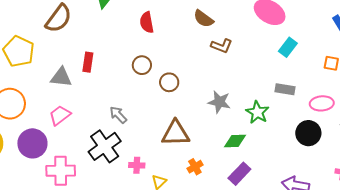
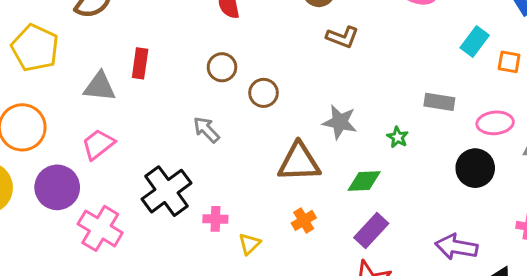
cyan rectangle: (288, 47) -> (475, 42), moved
green star: (257, 112) -> (398, 137), size x0.6
gray arrow: (118, 115) -> (206, 130), moved
brown triangle: (176, 133) -> (299, 162), moved
pink cross: (61, 171) -> (100, 228), turned 32

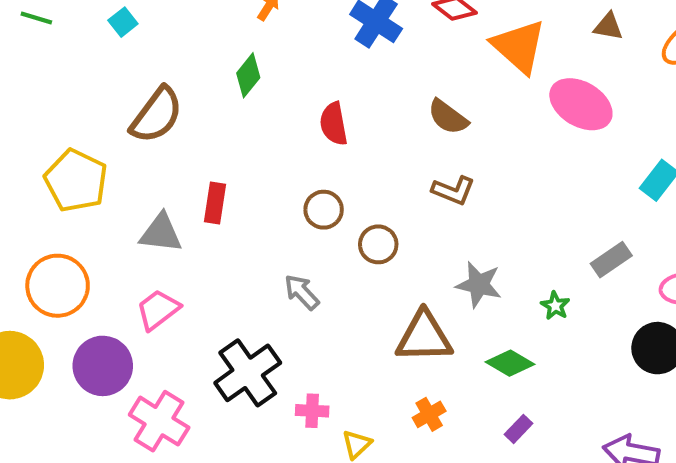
brown L-shape: (342, 37) -> (453, 190), moved
gray rectangle: (439, 102) -> (611, 260), turned -44
green diamond: (364, 181) -> (510, 363), turned 32
purple rectangle: (371, 230) -> (518, 429), size x0.6

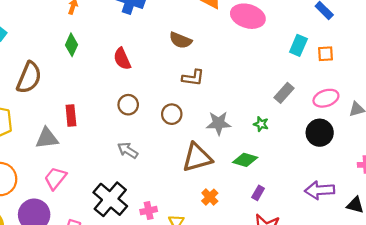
brown circle: (378, 244) -> (172, 114), moved

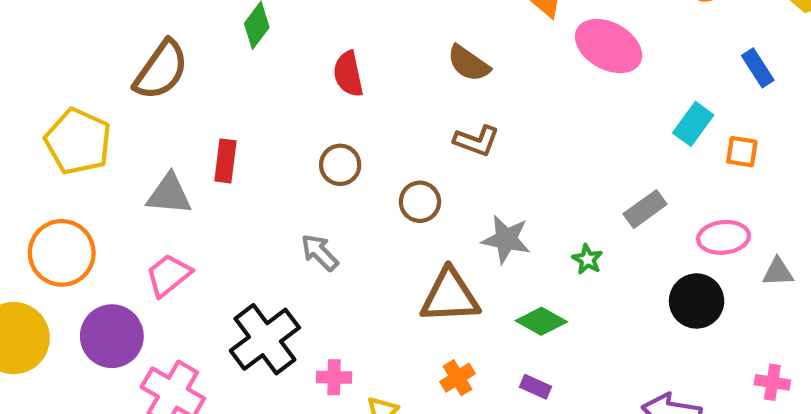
purple rectangle: (258, 193) -> (536, 387), moved, turned 72

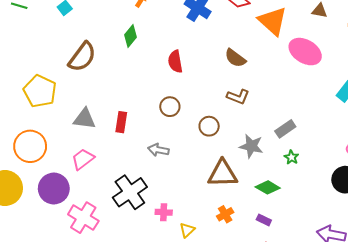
red rectangle: (225, 161) -> (121, 122), moved
gray rectangle: (645, 209) -> (285, 129), moved
gray arrow: (320, 252) -> (158, 150), turned -36

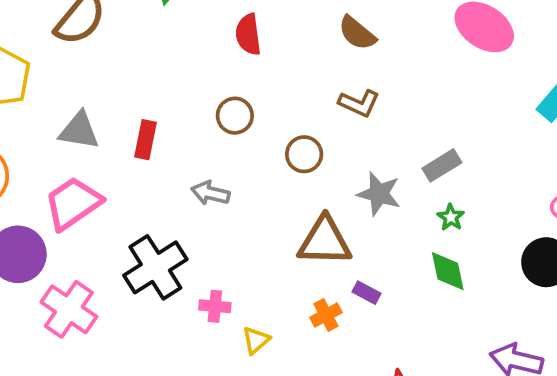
pink trapezoid: (83, 159) -> (73, 203), size x1.4
green diamond: (268, 187) -> (448, 271), moved, turned 45
purple rectangle: (264, 220) -> (367, 293), moved

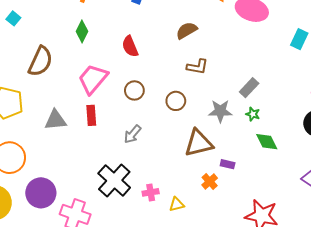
brown semicircle: (357, 33) -> (187, 30), turned 125
gray arrow: (210, 193) -> (132, 134), turned -48
pink trapezoid: (73, 203) -> (93, 79), moved
green star: (451, 217) -> (253, 114), moved
yellow triangle: (256, 340) -> (177, 204), turned 42

